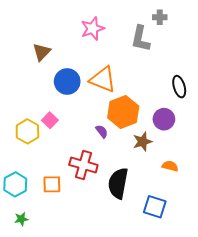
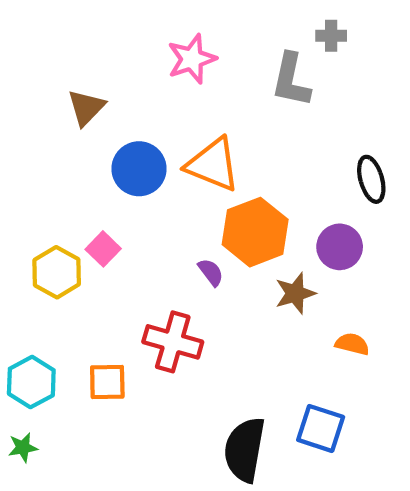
black semicircle: (118, 183) -> (245, 450), moved
green star: (21, 219) -> (23, 447), moved

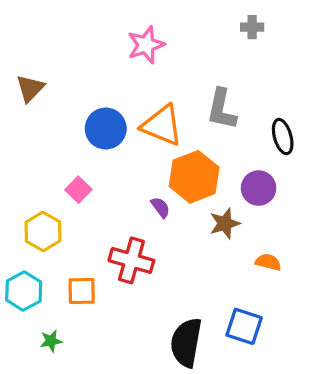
gray L-shape: (291, 80) -> (222, 109), moved
brown triangle: (86, 108) -> (30, 88), moved
yellow hexagon: (57, 272) -> (43, 231), moved
green star: (23, 447) -> (51, 341), moved

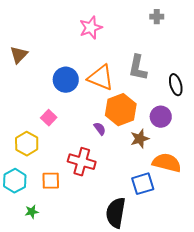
orange semicircle: (268, 262) -> (167, 163), size x1.8
blue square: (244, 326) -> (143, 184), moved, turned -35

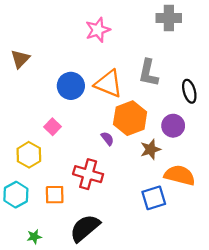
gray cross: (157, 17) -> (169, 18), size x1.6
green star: (32, 212) -> (34, 237), moved
black semicircle: (116, 213) -> (85, 228), moved, turned 40

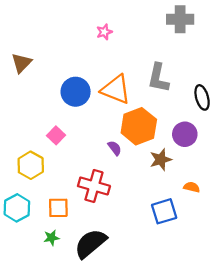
pink star: (98, 30) -> (104, 32), size x0.6
orange semicircle: (180, 175) -> (192, 187), size x0.5
green star: (34, 237) -> (51, 238), moved

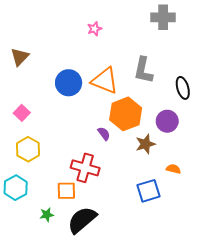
pink square: (56, 135) -> (22, 113), moved
orange square: (58, 208) -> (66, 191), moved

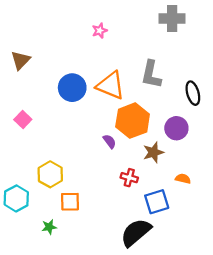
yellow hexagon: (28, 149) -> (50, 174), moved
red cross: (85, 168) -> (129, 178), moved, size x0.6
black semicircle: (82, 220) -> (136, 232), moved

